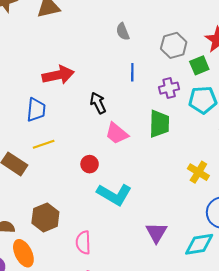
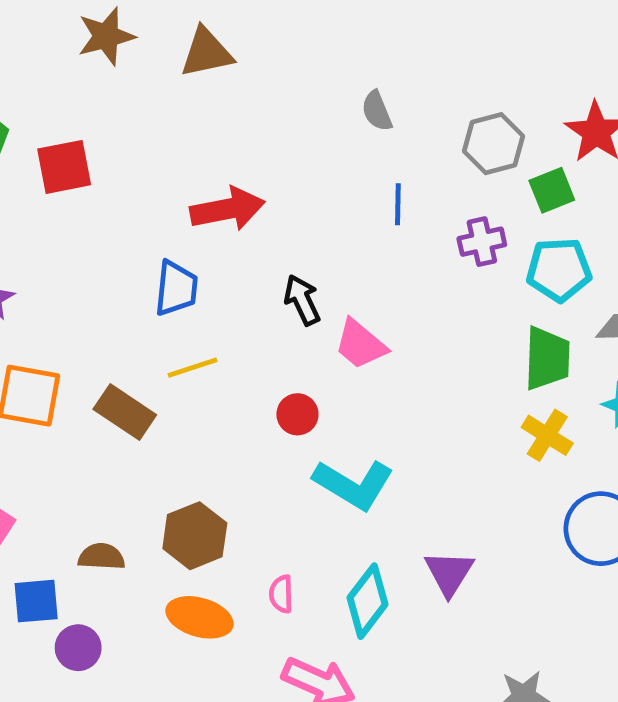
black arrow: (98, 103) -> (302, 300), moved
green trapezoid: (159, 124) -> (547, 358), moved
pink semicircle: (83, 242) -> (281, 594), size x0.7
cyan diamond: (199, 244) -> (368, 601), moved, turned -44
orange ellipse: (23, 253) -> (199, 617), moved, turned -48

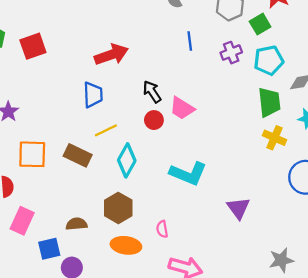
red circle: (297, 414) -> (154, 120), moved
cyan diamond: (368, 601) -> (127, 160), moved

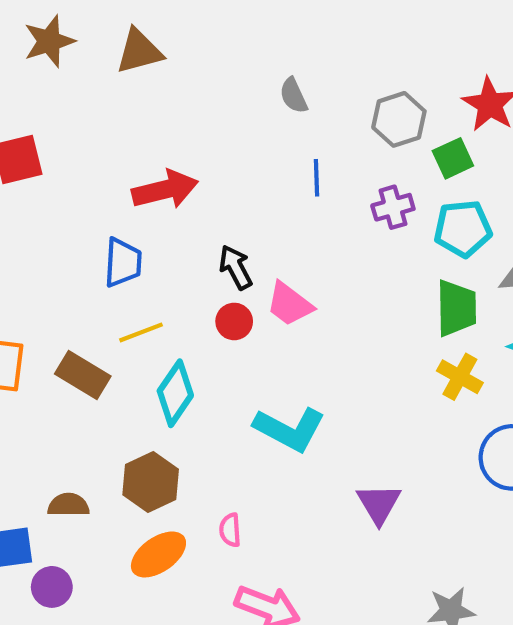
orange ellipse: (126, 245) -> (158, 554), turned -48

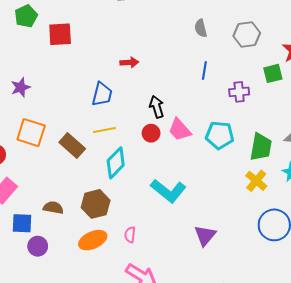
gray hexagon: (399, 119) -> (247, 34), moved
red arrow: (165, 190) -> (129, 62), size x0.6
cyan pentagon: (463, 229) -> (220, 135), moved

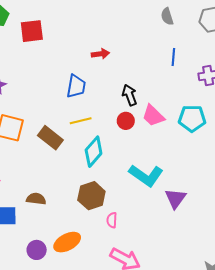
brown hexagon: (96, 204) -> (91, 196), moved
purple triangle: (205, 235) -> (175, 199), moved
orange ellipse: (93, 240) -> (67, 242), moved
purple circle: (38, 246) -> (37, 250), moved

